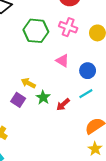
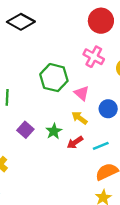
green hexagon: (36, 31) -> (54, 78), moved
yellow arrow: (28, 83) -> (79, 118), moved
cyan line: (86, 94) -> (101, 146), moved

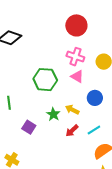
pink triangle: (82, 93) -> (77, 76), moved
green star: (54, 131) -> (53, 114), moved

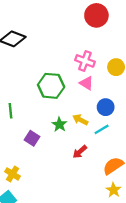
red circle: (76, 25) -> (96, 15), moved
cyan line: (94, 130) -> (102, 129), moved
red arrow: (72, 131) -> (80, 152), moved

